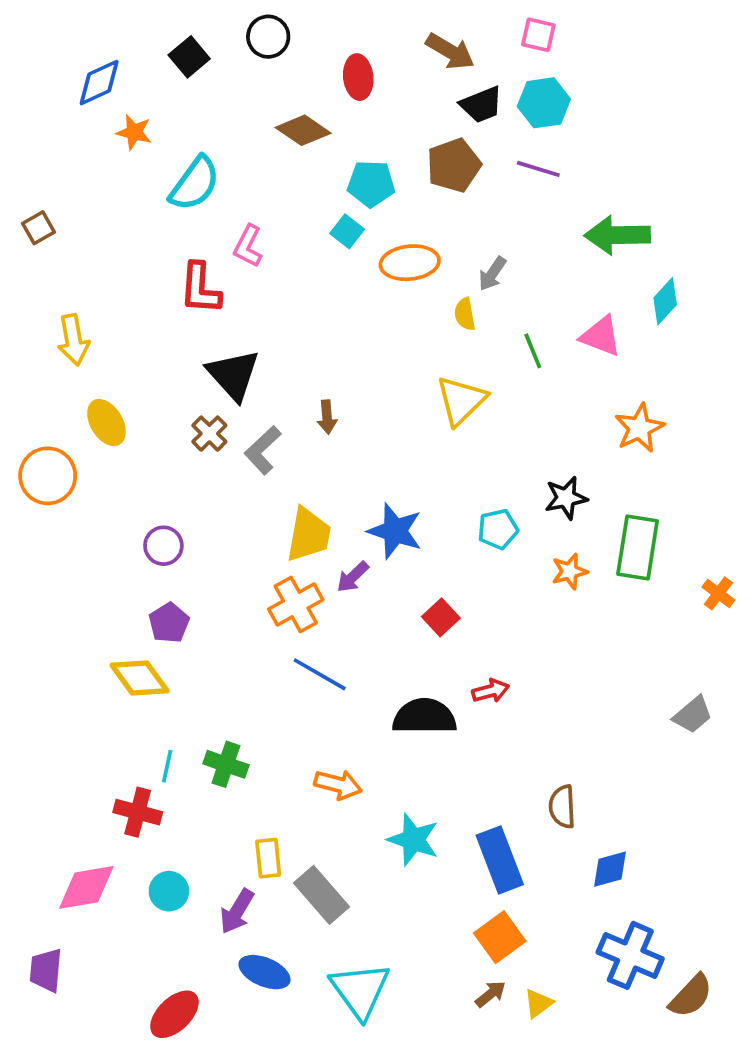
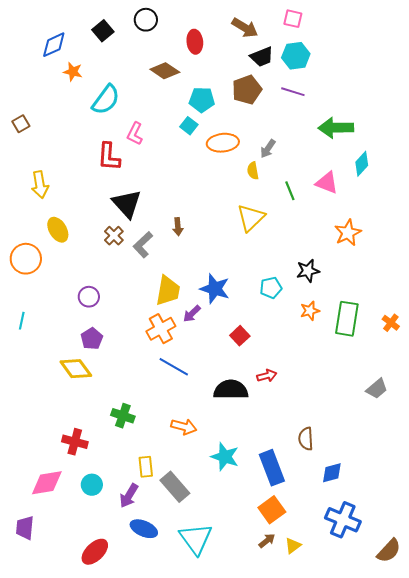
green rectangle: (638, 548) -> (347, 319), moved
cyan line: (167, 766) -> (22, 321), moved
brown semicircle: (691, 996) -> (389, 551), moved

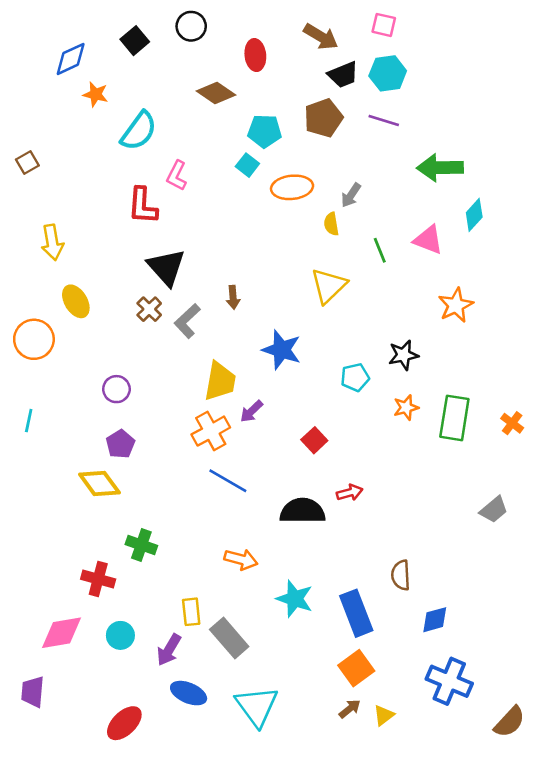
blue star: (215, 289) -> (282, 350), moved
green cross: (123, 416) -> (141, 545), moved

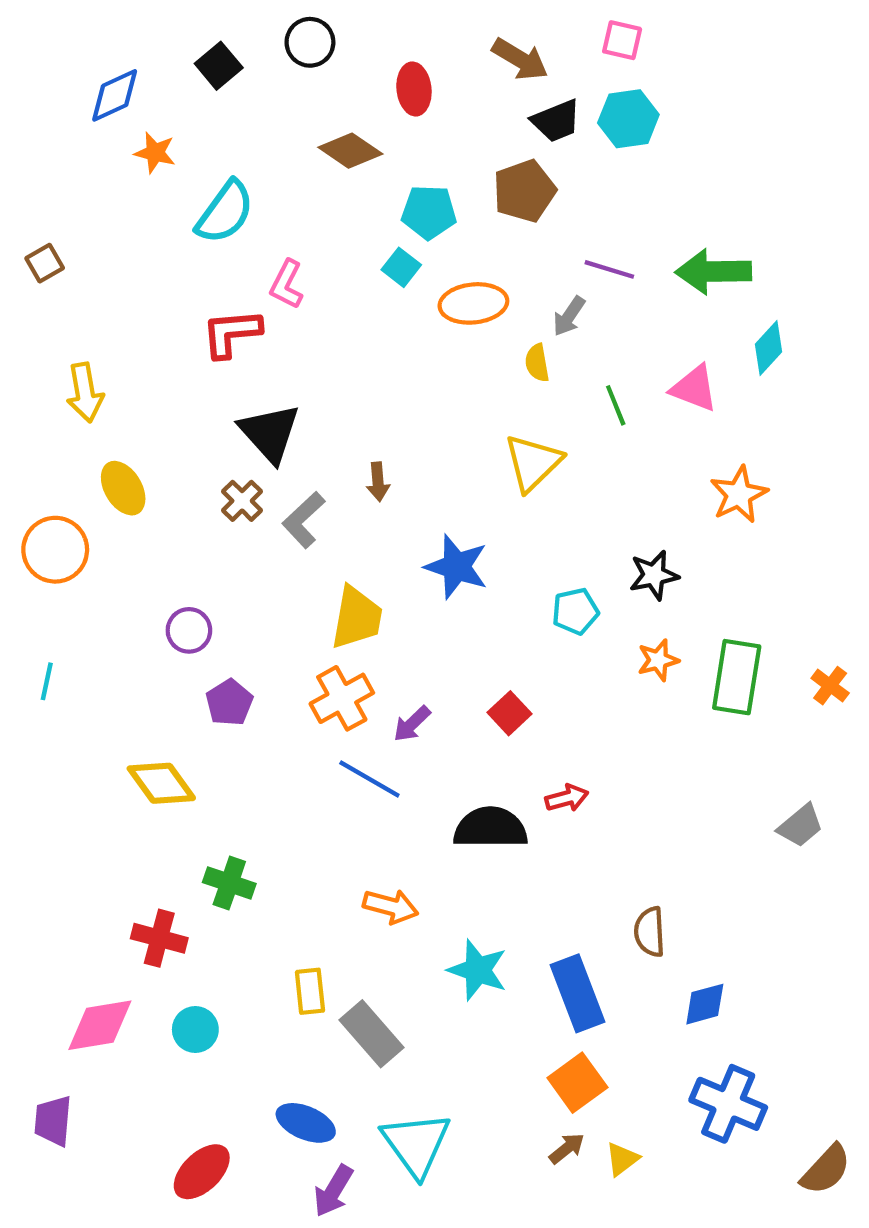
purple line: (384, 121) -> (609, 269), moved
red L-shape: (143, 206) -> (231, 333), turned 81
purple arrow: (251, 411) -> (412, 724), moved
purple pentagon: (120, 444) -> (229, 703), moved
purple arrow: (169, 650) -> (333, 1191), moved

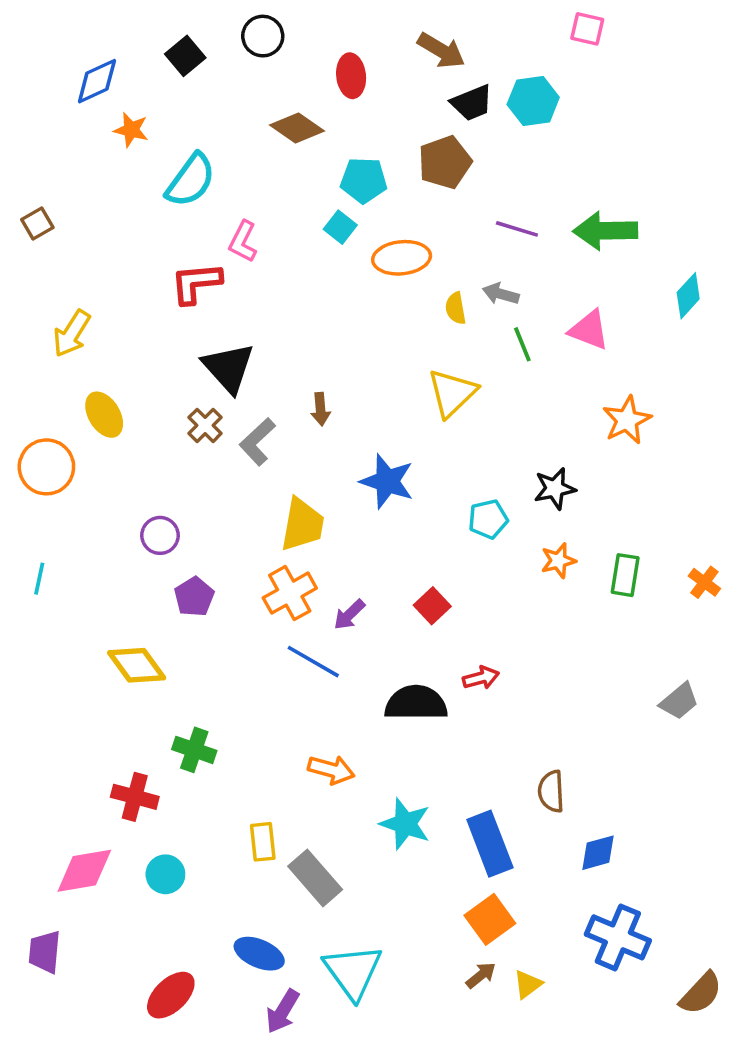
pink square: (622, 40) -> (587, 29), moved
gray arrow: (569, 316) -> (501, 294), moved, turned 72
cyan diamond: (769, 348) -> (688, 296), moved
yellow arrow: (85, 393) -> (72, 333), turned 42
green rectangle: (737, 677) -> (625, 575), size x0.7

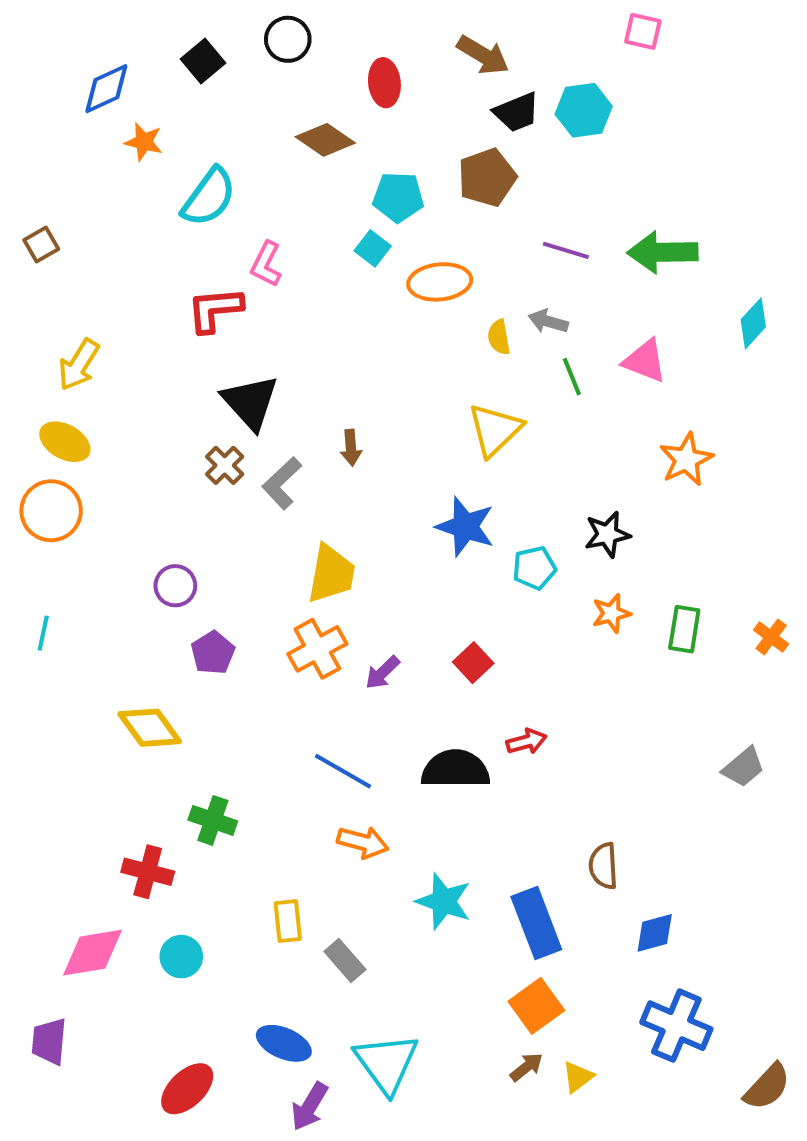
yellow ellipse: (104, 415) -> (65, 442), moved, turned -30
blue star: (387, 481) -> (465, 527), moved
blue line: (313, 662) -> (343, 771), moved
gray rectangle: (315, 878) -> (345, 961), size x0.7

